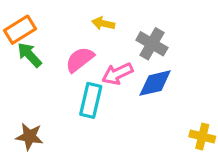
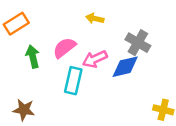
yellow arrow: (103, 23) -> (95, 19), moved
gray cross: (152, 44) -> (138, 43), moved
green arrow: (29, 55) -> (33, 57), moved, turned 30

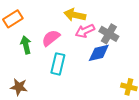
yellow arrow: (95, 19) -> (75, 15), size x1.5
pink arrow: (95, 59) -> (85, 31), moved

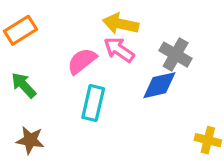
pink arrow: (85, 31) -> (119, 50), moved, turned 60
green arrow: (26, 45) -> (24, 85), moved, turned -30

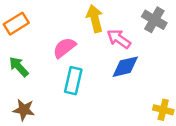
yellow arrow: (121, 24) -> (95, 19), turned 64
pink arrow: (119, 50) -> (119, 39), moved
gray cross: (176, 55) -> (154, 20), moved

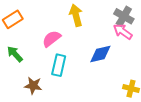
pink arrow: (119, 39) -> (123, 32), moved
brown star: (24, 110) -> (33, 86), moved

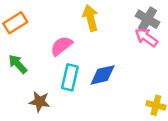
blue diamond: (100, 54) -> (103, 75), moved

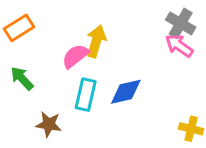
yellow arrow: (90, 18) -> (96, 41), moved, turned 30

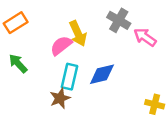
gray cross: (181, 23) -> (119, 20), moved
yellow arrow: (96, 41) -> (78, 34), turned 140
brown star: (49, 124) -> (60, 98), moved, turned -30

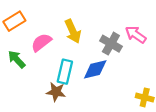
gray cross: (119, 20) -> (111, 44), moved
pink semicircle: (61, 46) -> (41, 42), moved
brown star: (60, 98) -> (56, 92), turned 30

